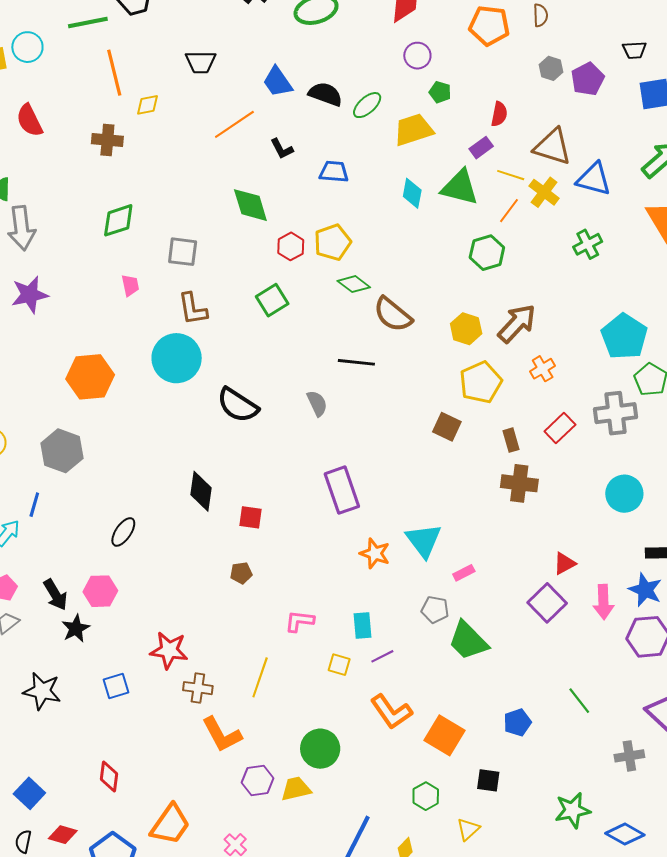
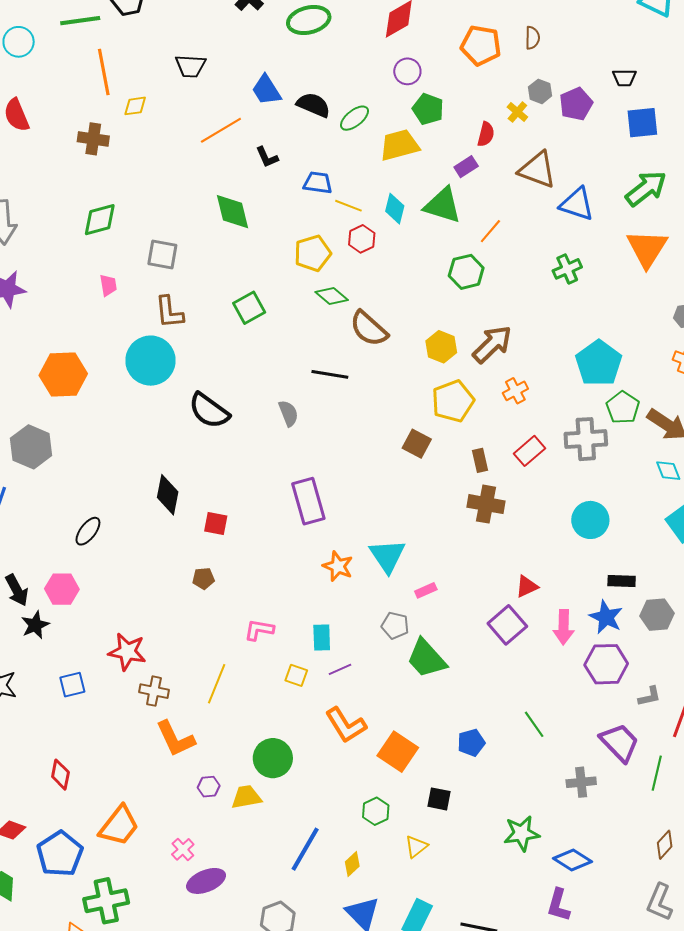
green pentagon: (440, 92) -> (428, 109), size x1.4
yellow line: (511, 175) -> (348, 206), moved
yellow cross: (544, 192) -> (517, 112), moved, size x0.7
red hexagon: (291, 246) -> (362, 239), moved
purple hexagon: (258, 780) -> (209, 787), size x0.7

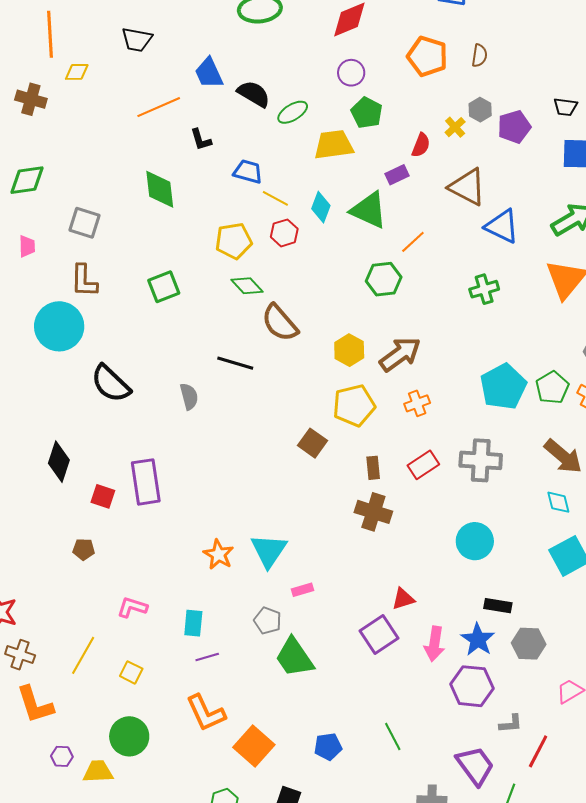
green pentagon: (623, 408) -> (552, 388), moved
purple rectangle: (308, 501) -> (146, 482), moved
yellow square: (296, 675) -> (131, 672), moved

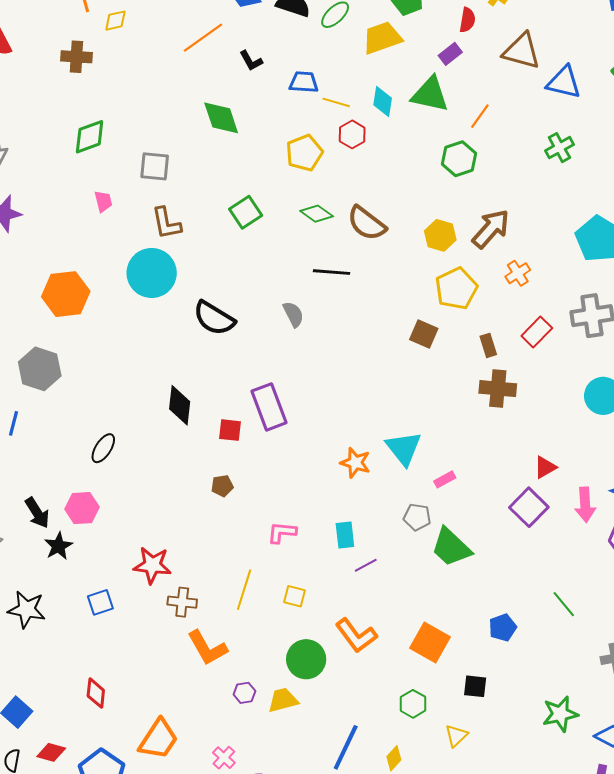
green diamond: (247, 286) -> (317, 214), moved
orange L-shape: (206, 713) -> (356, 635), moved

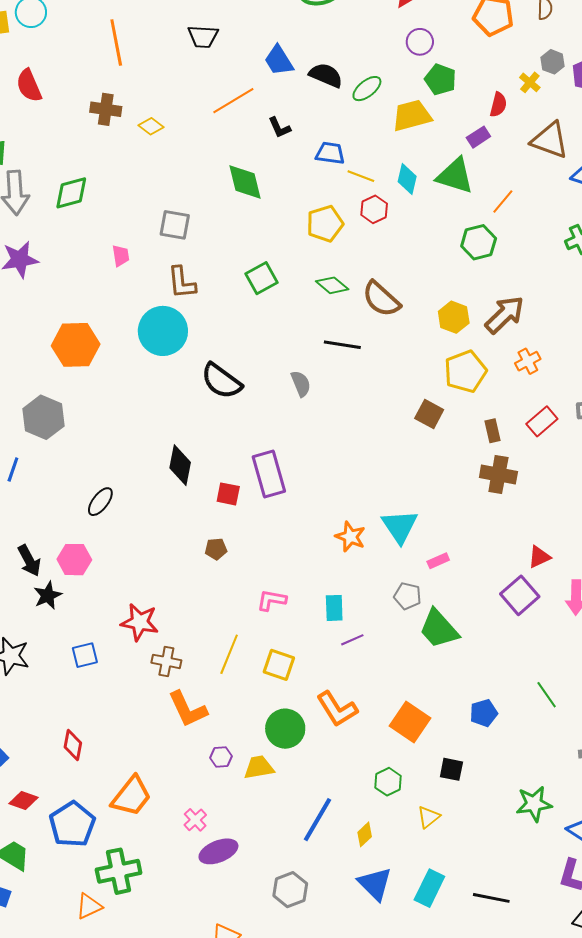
yellow diamond: (115, 21) -> (151, 126), moved, turned 45
green diamond: (90, 137) -> (71, 193), moved
yellow square: (295, 596) -> (279, 665), size x1.4

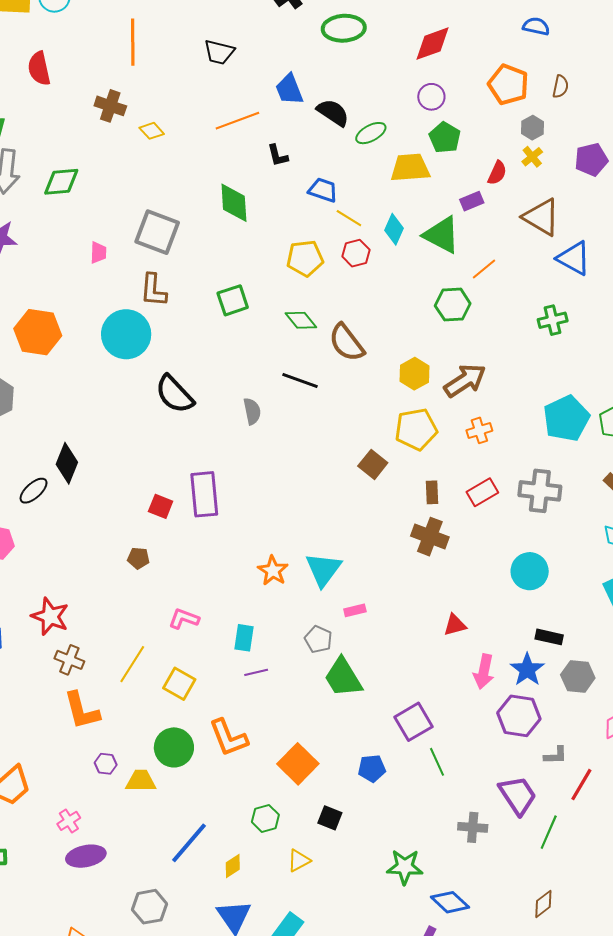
gray hexagon: (553, 62) -> (533, 128), moved
gray square: (175, 225) -> (157, 232), size x1.4
black diamond: (180, 465) -> (67, 463), moved
purple square: (520, 595) -> (413, 722), moved

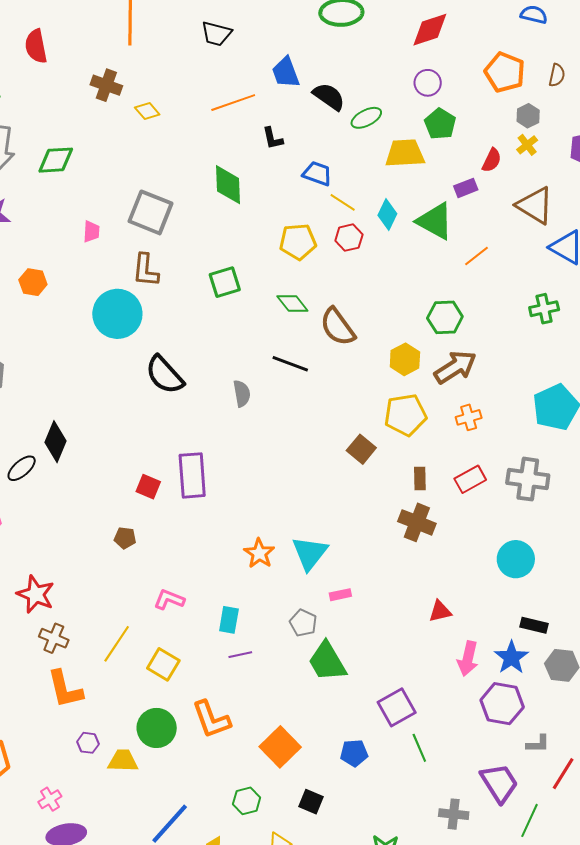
green hexagon: (453, 305) -> (445, 317), moved
orange hexagon: (38, 332) -> (33, 282), moved, size x0.6

